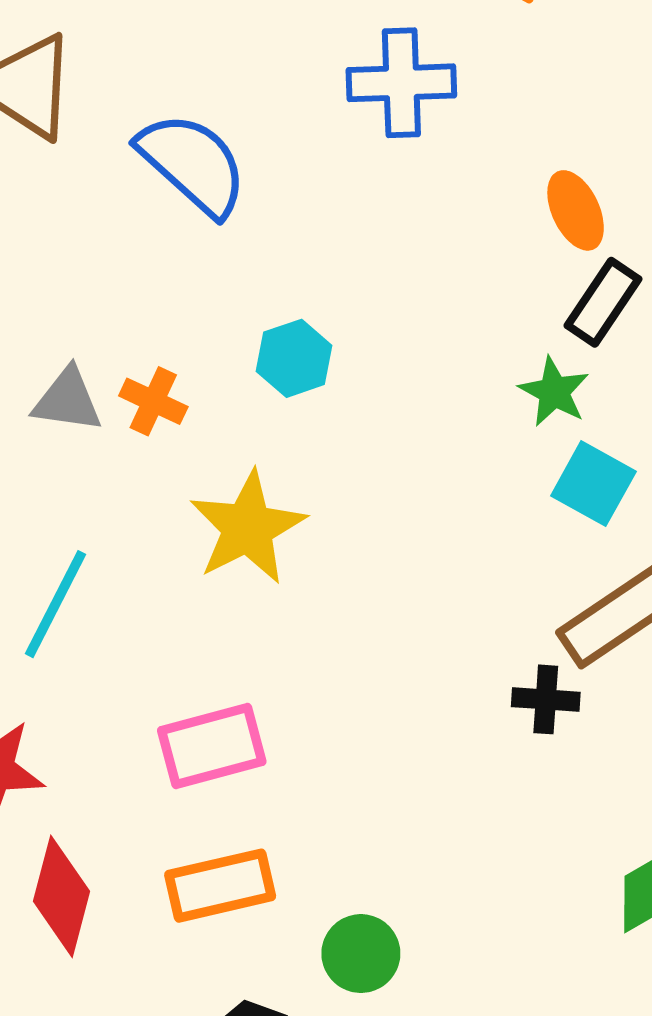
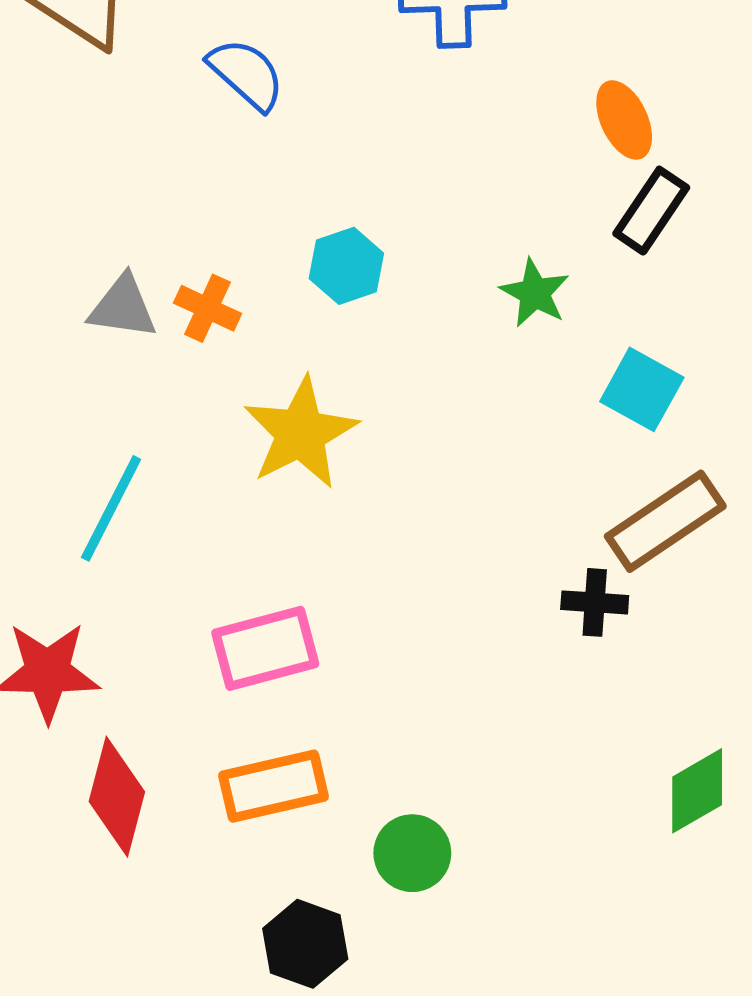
blue semicircle: (193, 164) -> (246, 74), size x0.7
green star: (554, 392) -> (535, 293), moved

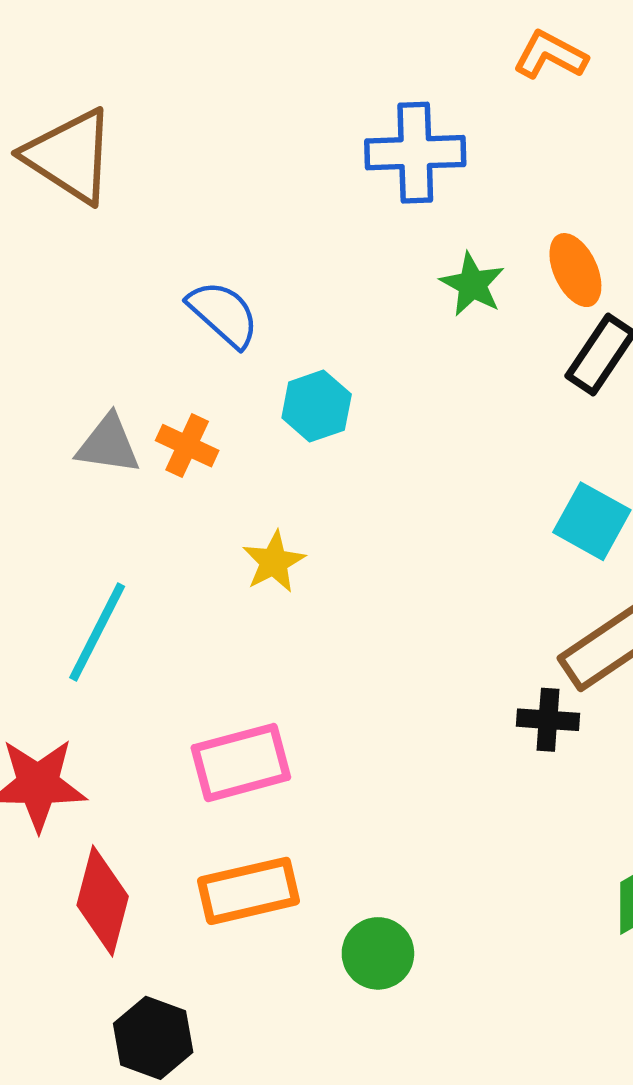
blue semicircle: (246, 74) -> (223, 314), moved
green star: (535, 293) -> (472, 284), moved
yellow star: (301, 433) -> (274, 562), size x0.6
black hexagon: (305, 944) -> (153, 1038), moved

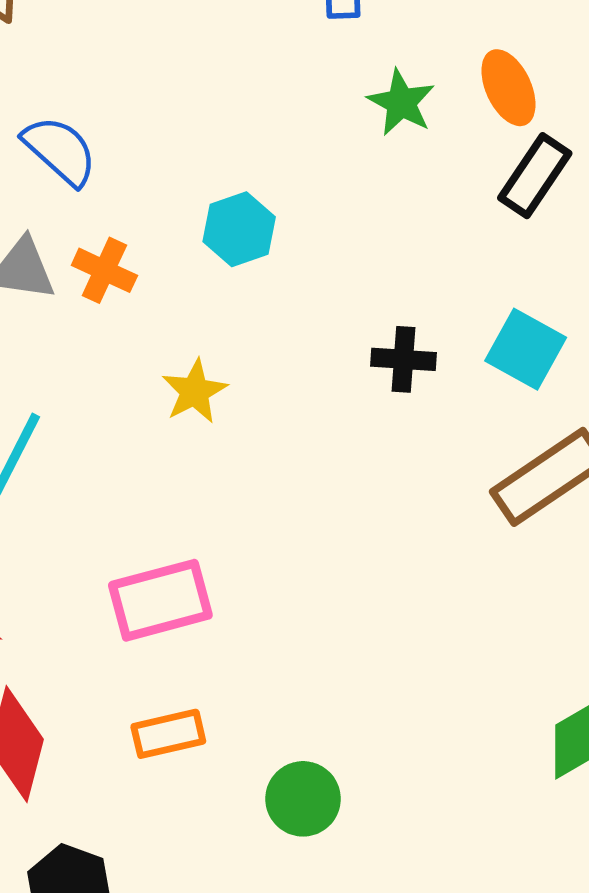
blue semicircle: (223, 314) -> (60, 150), moved
black cross: (548, 720) -> (403, 359), moved
orange rectangle: (249, 891) -> (168, 734), size x0.7

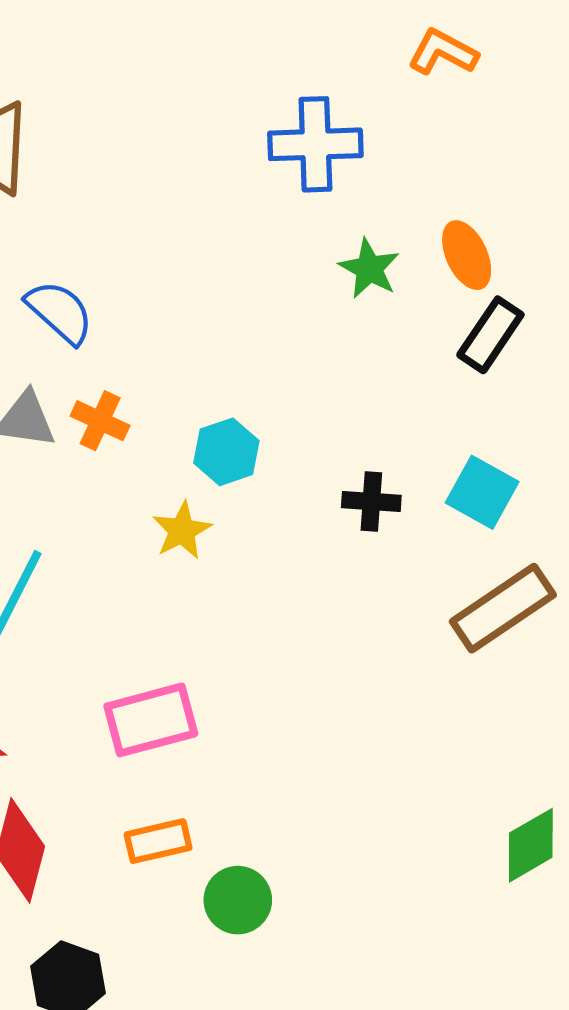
cyan hexagon: (239, 229) -> (226, 452), moved
green circle: (303, 799) -> (238, 900), moved

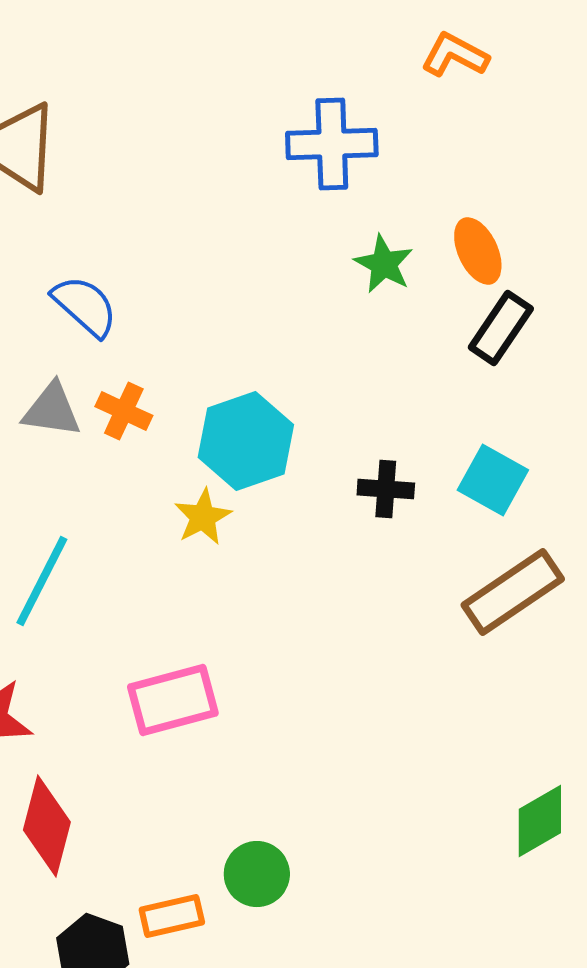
cyan hexagon: (226, 452) -> (246, 441), size x1.5
orange rectangle: (158, 841) -> (172, 916), moved

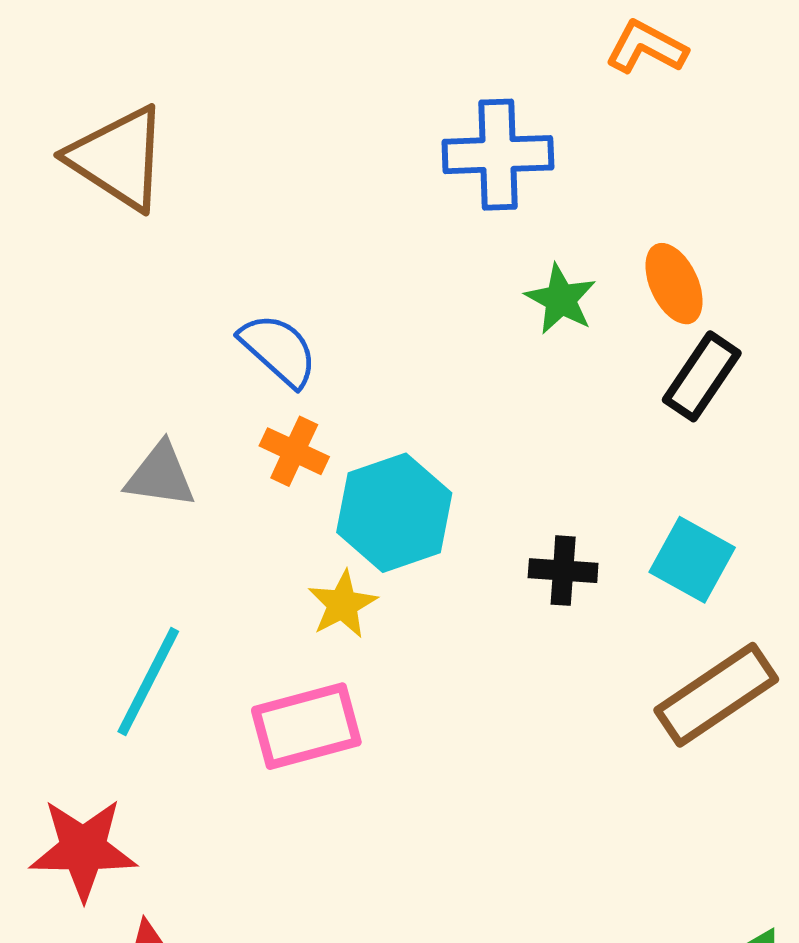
blue semicircle: (85, 306) -> (279, 350), moved
orange cross: (124, 411) -> (294, 451), moved
pink rectangle: (173, 700) -> (306, 726), moved

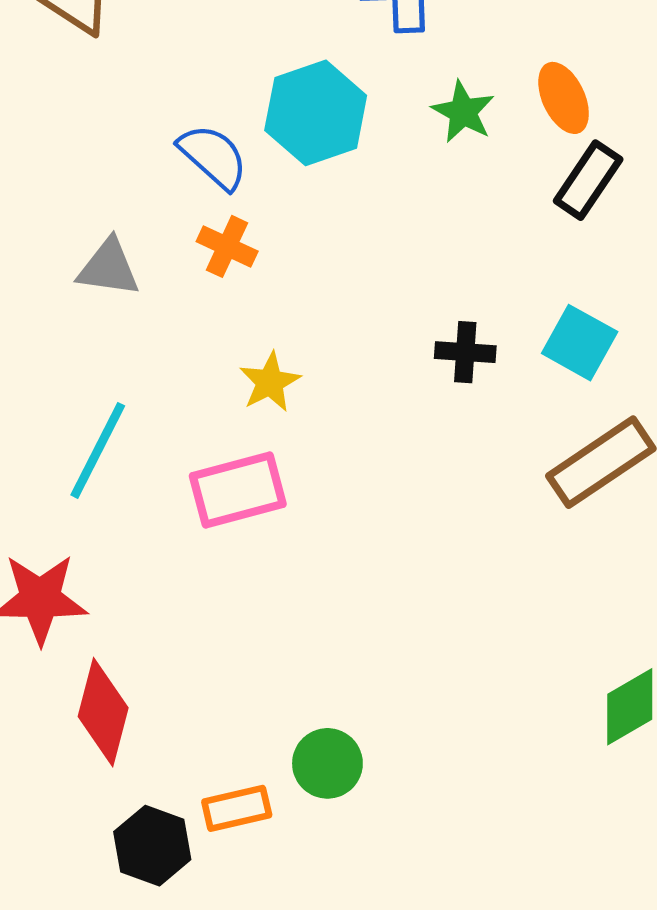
cyan hexagon: (394, 513) -> (316, 113), moved

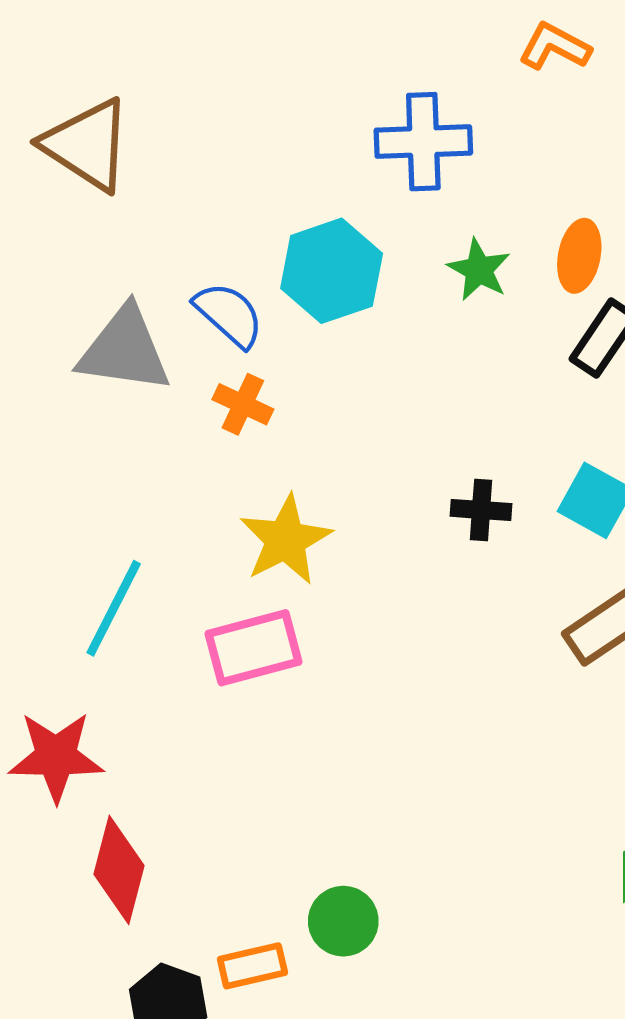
orange ellipse: (564, 98) -> (579, 256), turned 36
gray triangle: (108, 268) -> (124, 350), moved, size x1.5
yellow star: (270, 382) -> (286, 540), size x1.5

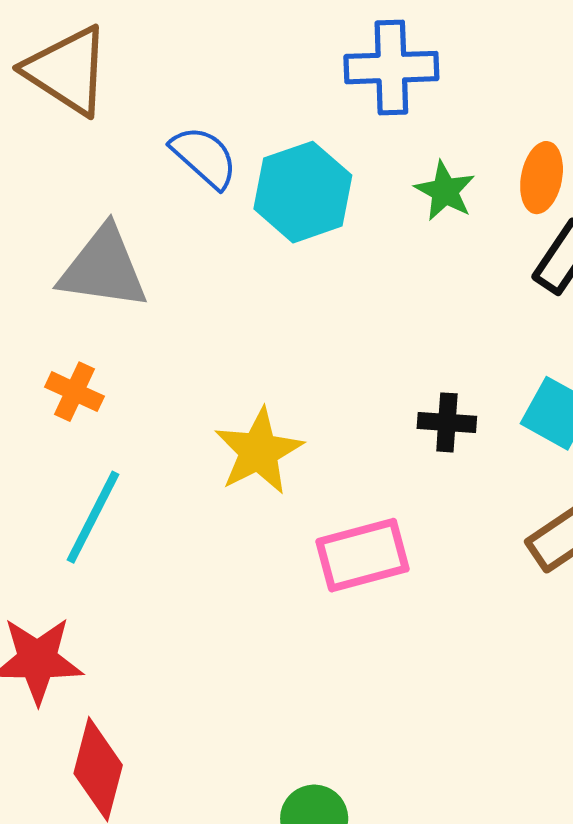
blue semicircle: (229, 315) -> (204, 157), moved
orange cross: (243, 404) -> (74, 392), moved
pink rectangle: (254, 648) -> (363, 555), moved

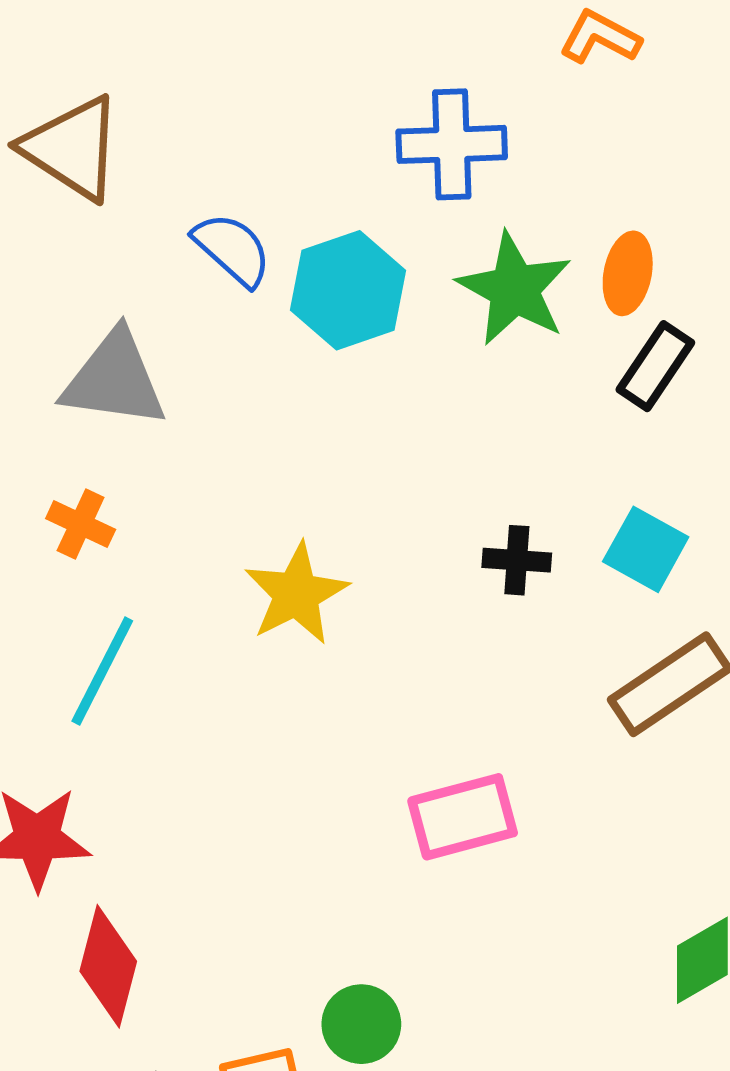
green star: (445, 191) -> (514, 289), size x1.6
pink rectangle: (363, 555) -> (463, 817), moved

